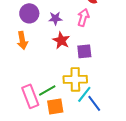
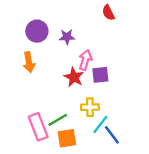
pink arrow: (83, 17) -> (85, 60), moved
red star: (61, 40) -> (74, 77), moved
yellow cross: (75, 79) -> (90, 107), size x0.7

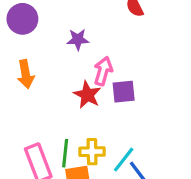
purple circle: (37, 31) -> (22, 19), moved
yellow cross: (90, 107) -> (92, 152), moved
green line: (58, 120) -> (65, 153), turned -54

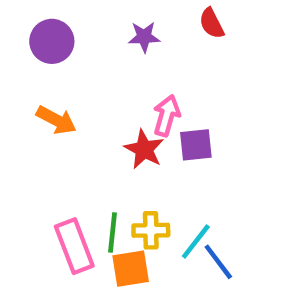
purple star: (78, 39) -> (144, 37), moved
orange arrow: (26, 74) -> (56, 120), turned -52

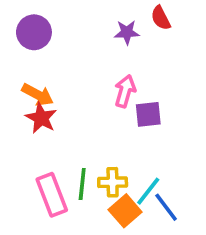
purple star: (144, 37) -> (127, 32), moved
red star: (144, 149) -> (41, 118), moved
orange square: (131, 269) -> (125, 211), moved, turned -32

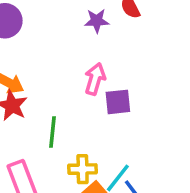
green line: (82, 184) -> (53, 132), moved

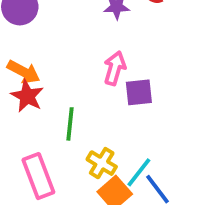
yellow cross: (83, 169) -> (102, 163), turned 32

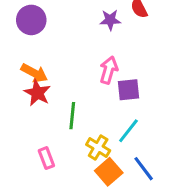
cyan line: (139, 172) -> (128, 131), moved
pink rectangle: (38, 176) -> (46, 158), size x0.6

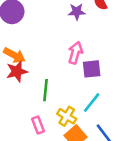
red star: (37, 93) -> (17, 71), turned 30
pink rectangle: (46, 158) -> (38, 125), moved

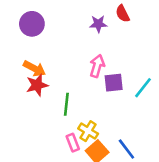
cyan line: (92, 103) -> (143, 88), moved
pink rectangle: (38, 125) -> (73, 143), moved

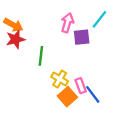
cyan line: (143, 88) -> (99, 19), moved
pink rectangle: (73, 143) -> (81, 86), moved

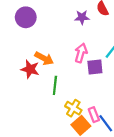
orange arrow: (13, 25) -> (44, 58), moved
red star: (15, 39) -> (30, 69), turned 30

